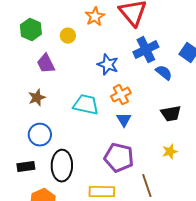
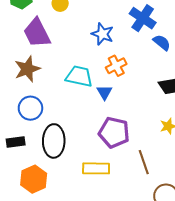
blue cross: (146, 50) -> (143, 18), turned -30
purple trapezoid: (46, 64) -> (37, 33), size x1.4
brown star: (37, 98) -> (27, 69), size x1.4
blue triangle: (124, 120) -> (105, 92), moved

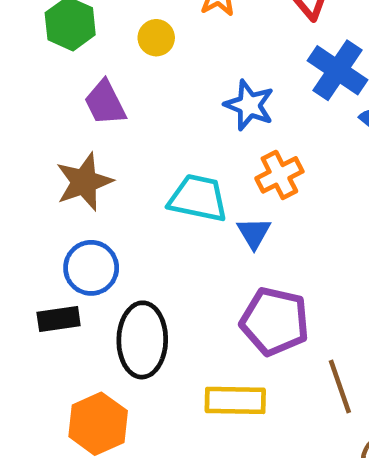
purple trapezoid: (37, 33) -> (105, 103), size x0.7
black rectangle: (16, 142) -> (59, 319), moved

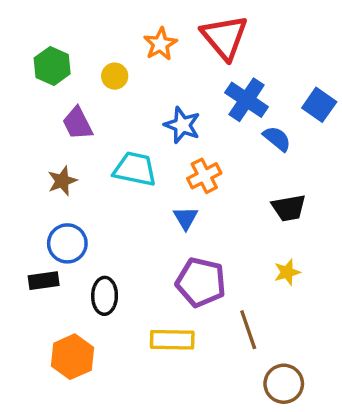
brown star: (84, 182) -> (62, 181), size x0.7
cyan trapezoid: (198, 198) -> (135, 169), moved
black ellipse: (142, 340) -> (105, 296), size x0.7

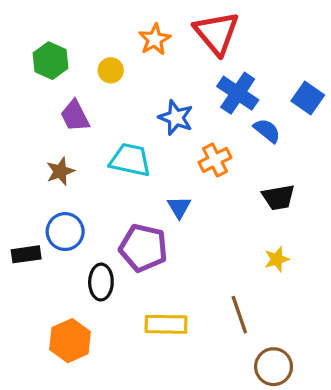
orange cross: (204, 176) -> (215, 160), moved
black rectangle: (44, 281) -> (26, 254), moved
purple pentagon: (201, 282) -> (143, 248), moved

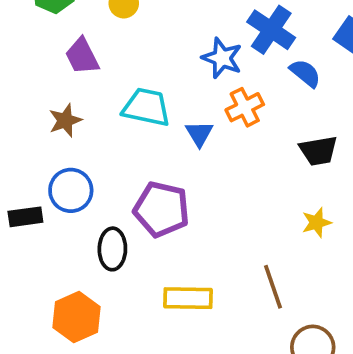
blue star: (176, 118) -> (222, 58), moved
blue triangle: (179, 207) -> (199, 134), moved

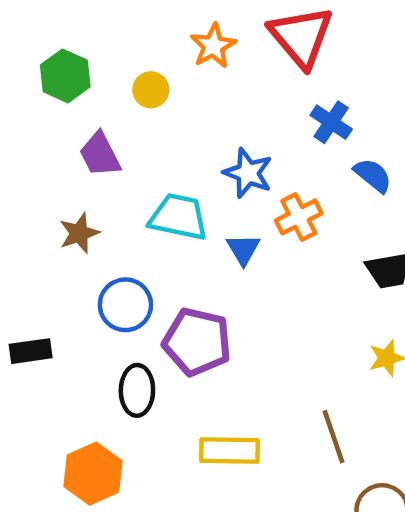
blue cross: (271, 30) -> (331, 122), size x0.7
blue star: (222, 58) -> (248, 173), moved
blue circle: (71, 190) -> (125, 305), moved

